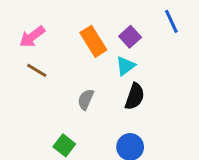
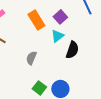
black semicircle: (135, 96) -> (72, 50), moved
green square: (64, 145) -> (39, 88), moved

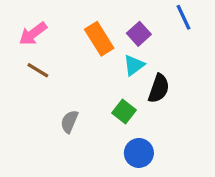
gray semicircle: (31, 58) -> (69, 122), moved
green square: (39, 88) -> (124, 112), moved

